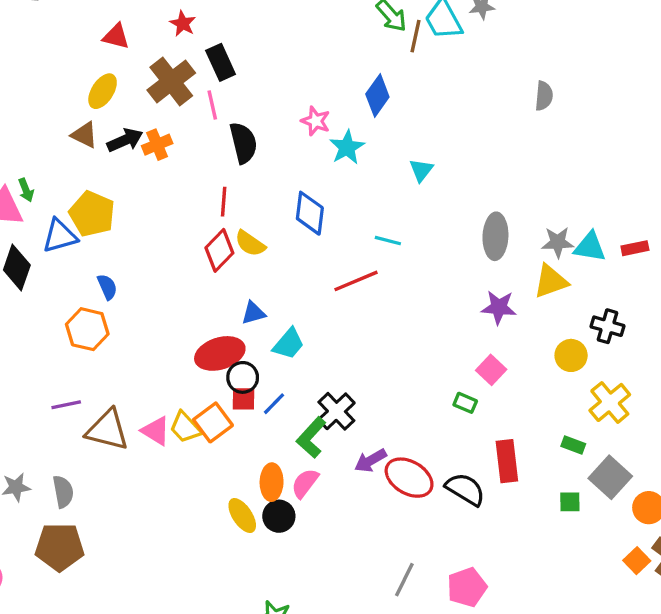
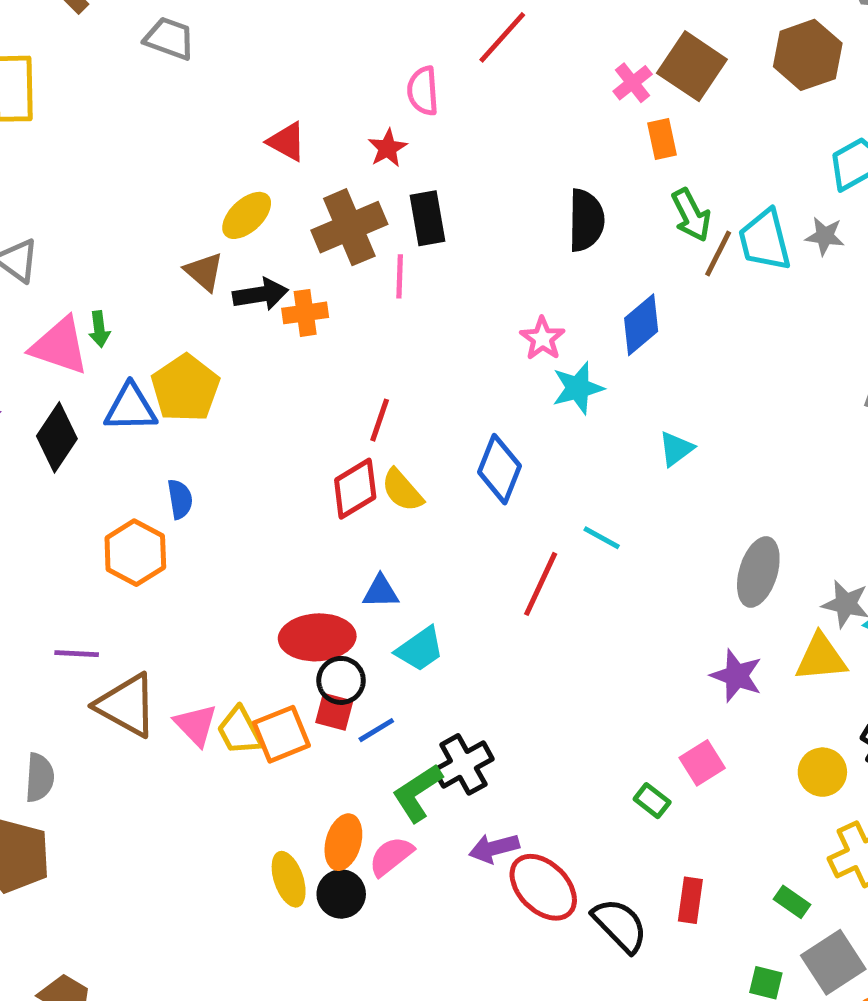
black semicircle: (243, 143) -> (586, 220), moved
red line: (356, 281) -> (541, 584), turned -57
red rectangle: (507, 461) -> (690, 900), size x0.7

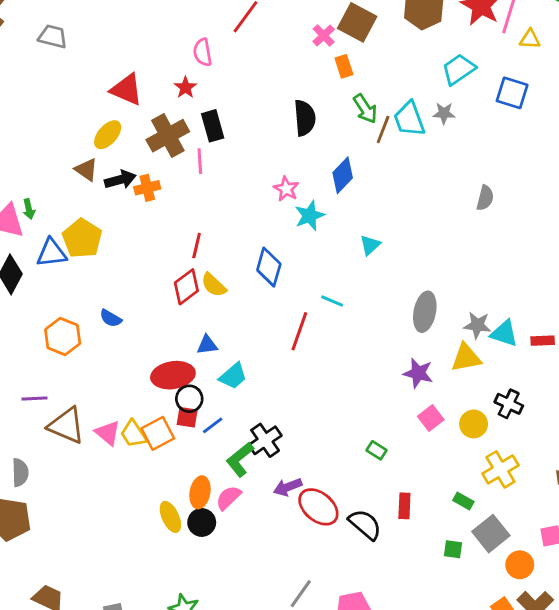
red triangle: (287, 142) -> (127, 90), size x1.4
blue semicircle: (180, 499) -> (111, 318), moved, turned 135
pink square: (702, 763) -> (431, 418), moved

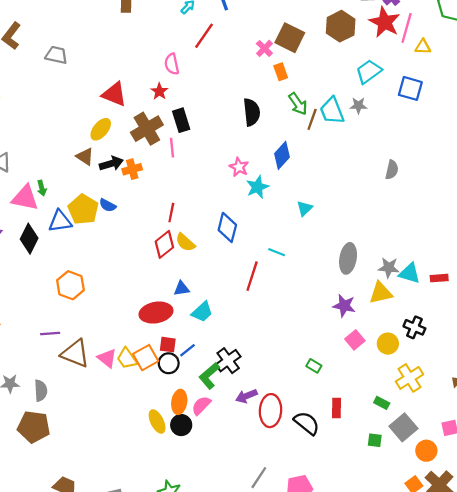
blue semicircle: (111, 318) -> (108, 205), moved
black circle: (189, 399) -> (169, 363), moved
red ellipse: (318, 507) -> (270, 411), turned 56

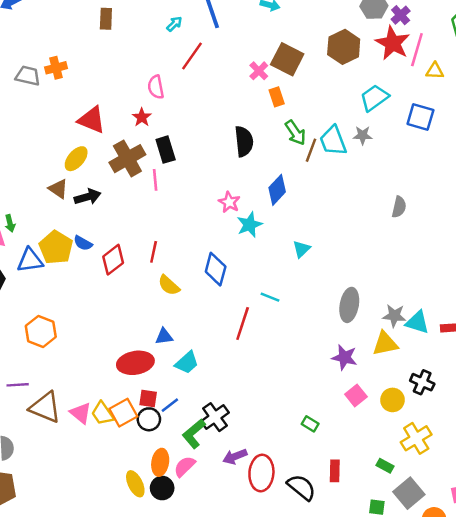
orange cross: (132, 169) -> (56, 68), moved
red diamond: (164, 244) -> (113, 260), moved

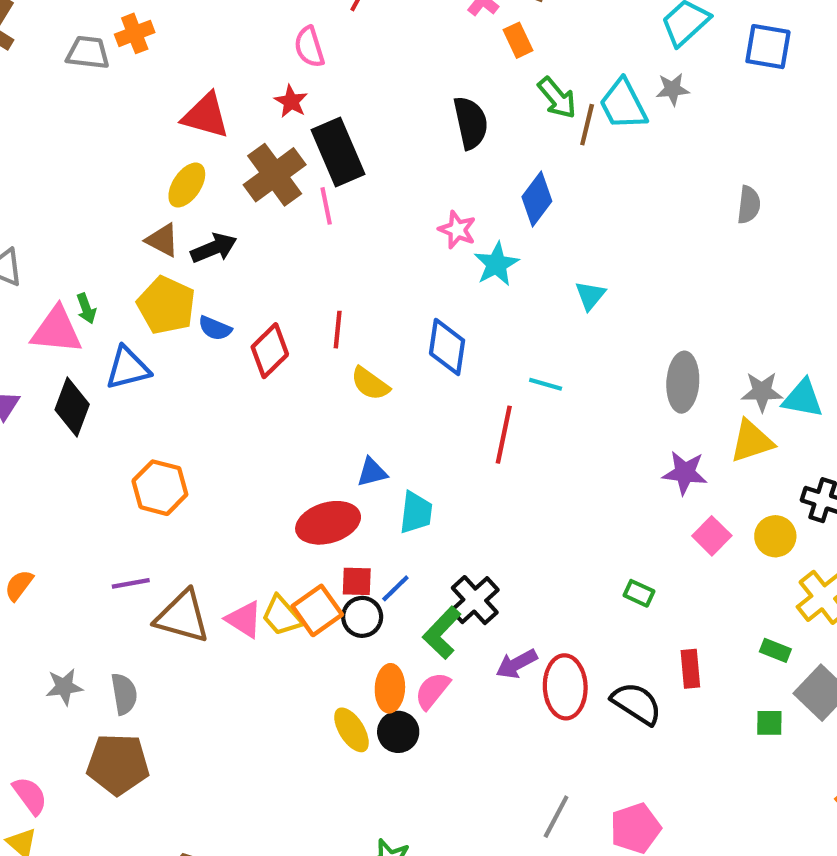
black rectangle: (166, 150) -> (338, 152), size x1.4
yellow pentagon: (56, 247) -> (166, 305), moved
cyan trapezoid: (187, 363) -> (416, 513), turned -35

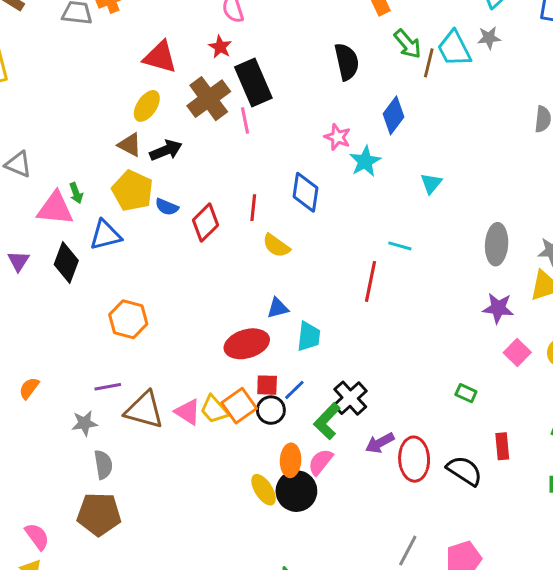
blue diamond: (447, 347) -> (305, 192), moved
gray star: (64, 687) -> (84, 423), moved
black circle: (398, 732) -> (296, 491), size x1.4

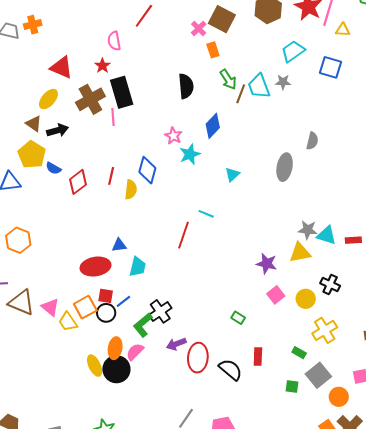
gray ellipse: (497, 244) -> (285, 167), moved
yellow semicircle: (276, 246) -> (131, 190), moved, turned -126
yellow trapezoid: (214, 409) -> (68, 322), moved

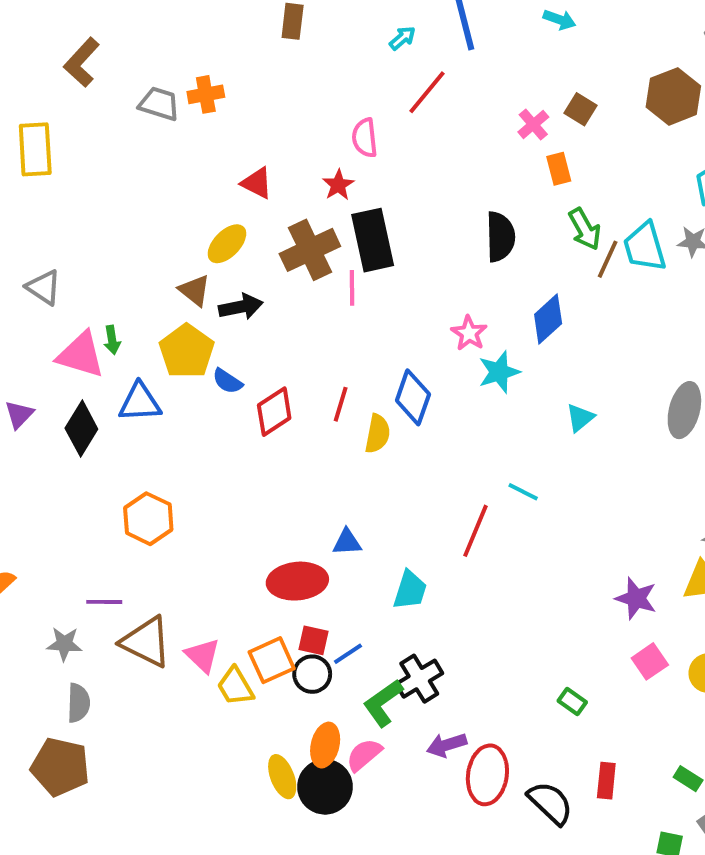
brown square: (222, 19) -> (581, 109), size x0.6
red triangle: (61, 67) -> (257, 183), size x0.7
cyan trapezoid: (138, 267) -> (410, 590), moved

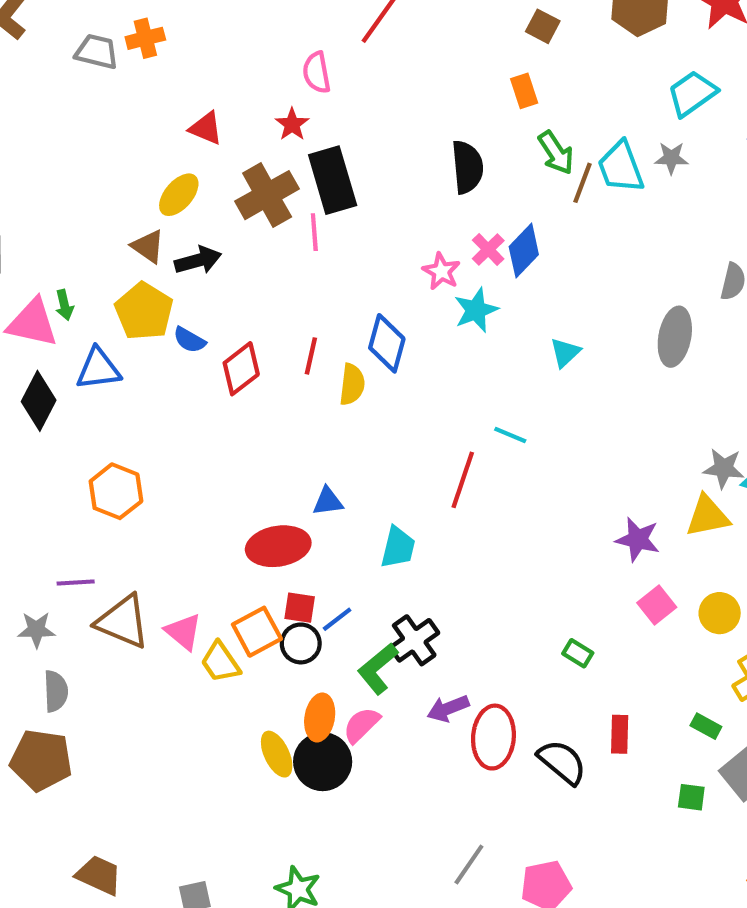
pink cross: (533, 124) -> (488, 250), moved

